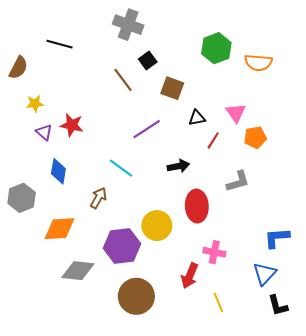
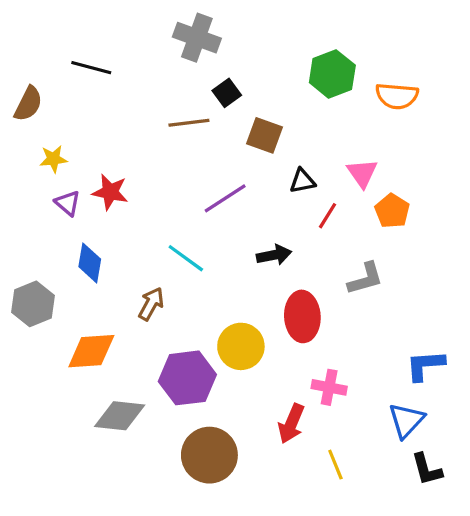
brown line: (123, 80) -> (189, 123), turned -60
orange pentagon: (255, 137) -> (392, 211), turned -30

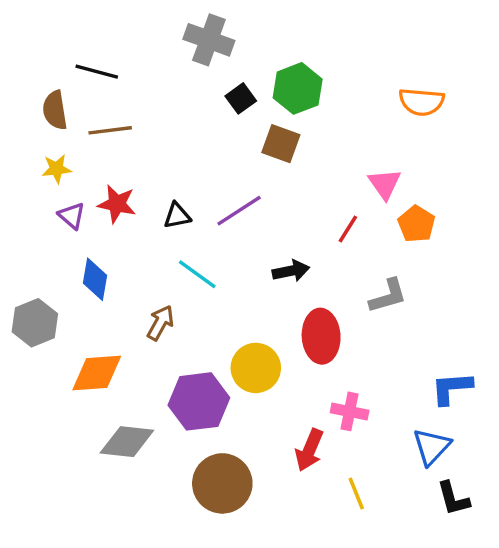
green hexagon: (332, 74) -> (298, 88), moved
brown semicircle: (28, 104) -> (55, 110), moved, turned 144
brown line: (189, 123) -> (110, 130), moved
black triangle: (302, 181) -> (177, 216), moved

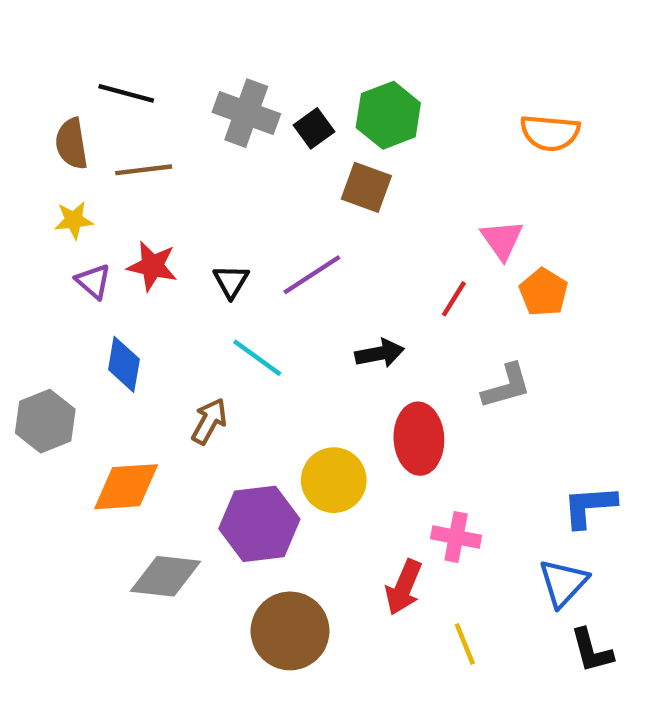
gray cross: (209, 40) -> (246, 113), moved
black triangle: (177, 216) -> (231, 281), turned -48

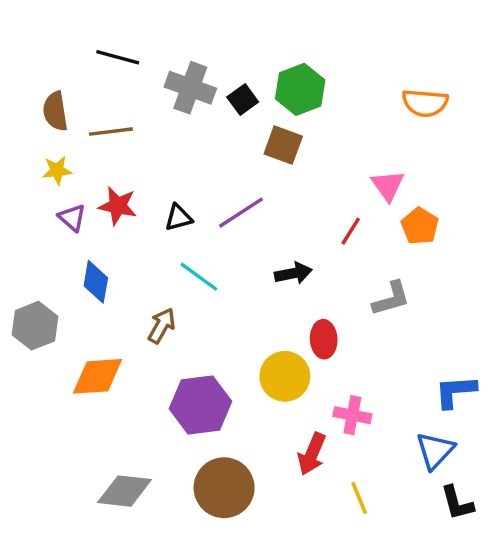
black line: (126, 93) -> (118, 57), moved
black triangle: (231, 281) -> (179, 218), turned 44
red ellipse: (419, 439) -> (324, 339), size x0.7
yellow circle: (334, 480) -> (285, 376), moved
gray diamond: (165, 576) -> (124, 491), moved

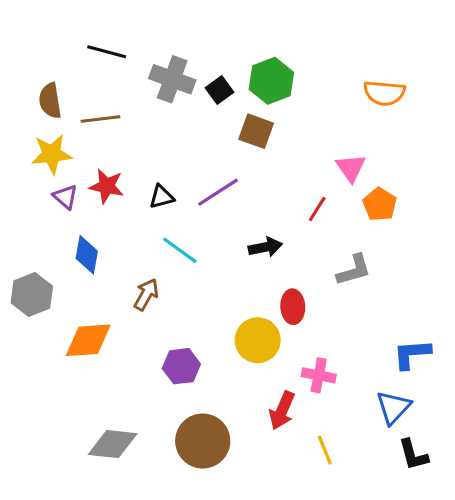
yellow star: (57, 170) -> (52, 154), size x1.5
purple hexagon: (200, 405) -> (181, 366), size x0.7

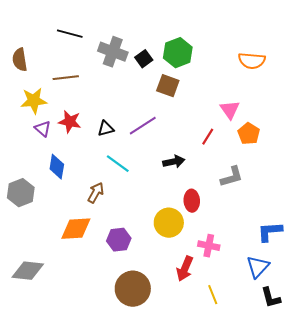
brown semicircle: (50, 101) -> (20, 60), moved
orange diamond: (88, 340) -> (76, 229), moved
gray diamond: (113, 444) -> (28, 271), moved

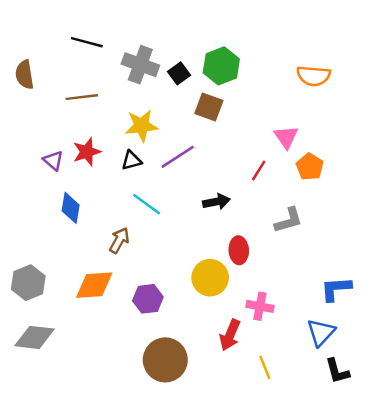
yellow star: (34, 101) -> (142, 126), moved
red star: (70, 122) -> (87, 152), turned -30
gray hexagon: (21, 193) -> (28, 283), moved

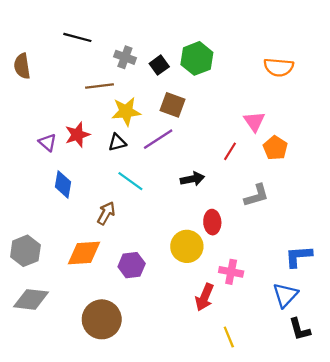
gray cross: (140, 65) -> (125, 57), size x0.7
brown line: (82, 97) -> (99, 86), moved
brown square: (209, 107) -> (172, 105), moved
brown circle: (165, 360) -> (102, 319), moved
yellow line: (265, 367) -> (229, 337), moved

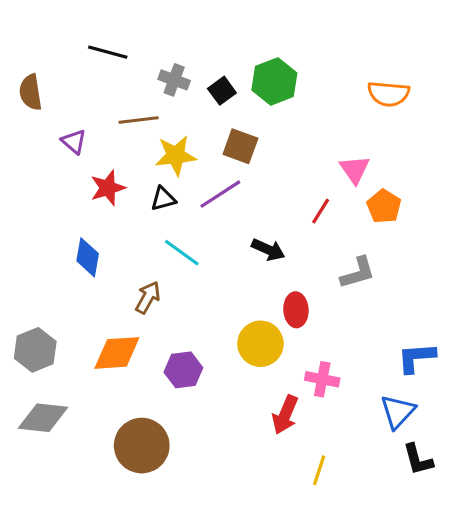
purple triangle: (48, 142) -> (74, 142), moved
black arrow: (192, 179) -> (268, 250), turned 35
yellow line: (229, 337) -> (319, 470), turned 40

